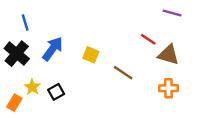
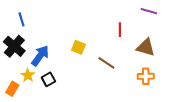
red line: (148, 39) -> (120, 30), moved, turned 56
blue arrow: (53, 49) -> (40, 56), moved

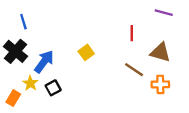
yellow square: (78, 47) -> (86, 52), turned 32
brown line: (106, 63) -> (134, 70), moved

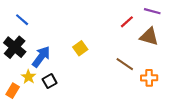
blue line: (23, 22) -> (22, 20), turned -32
red line: (132, 33) -> (127, 22), moved, turned 48
brown triangle: (160, 52) -> (149, 37), moved

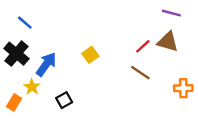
red line: (127, 22) -> (143, 46), moved
orange cross: (149, 78) -> (183, 88), moved
black square: (50, 81) -> (64, 100), moved

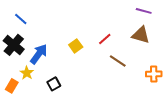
red line: (143, 46) -> (105, 39), moved

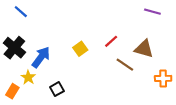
blue line: (21, 19) -> (21, 12), moved
brown triangle: (141, 35) -> (144, 49), moved

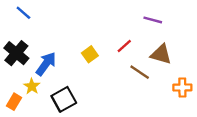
purple line: (152, 12) -> (153, 20), moved
black square: (57, 89) -> (64, 99), size x1.5

